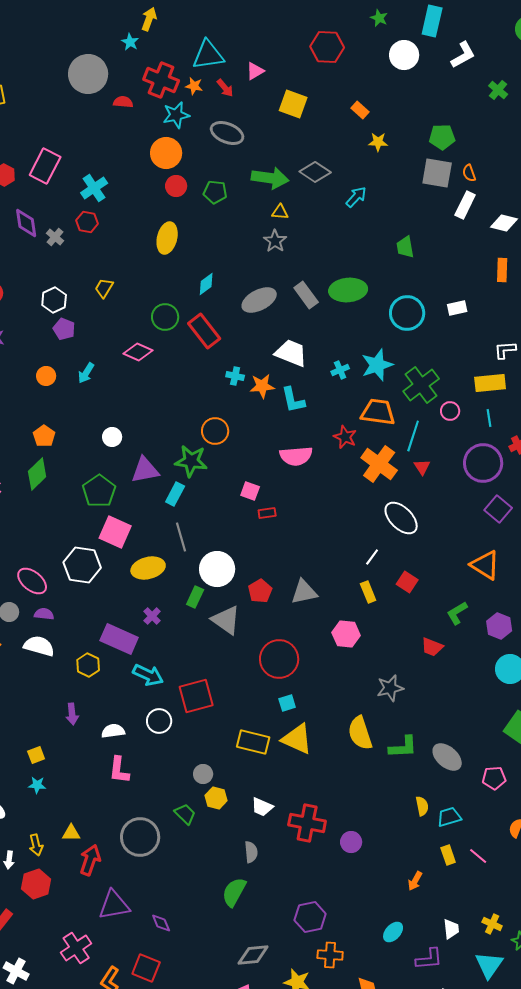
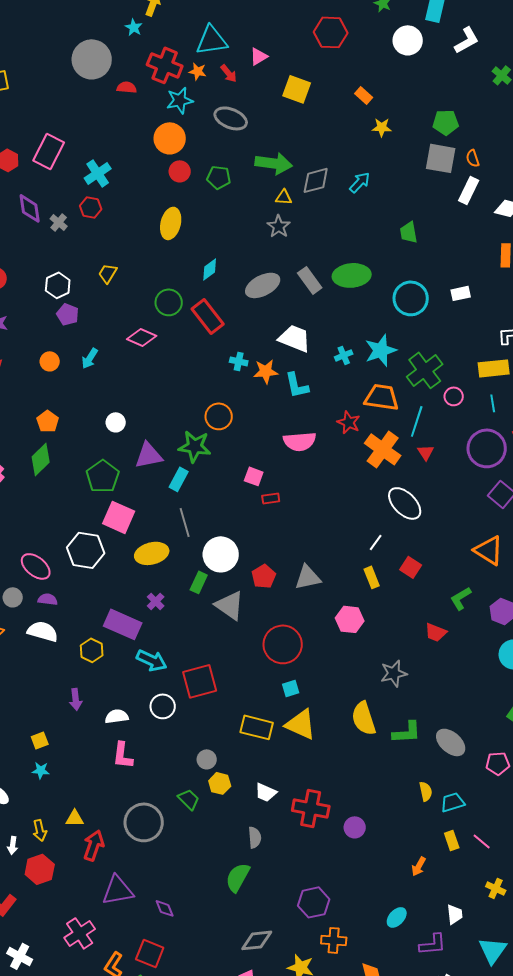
gray diamond: (315, 172) -> (316, 180), moved, turned -48
yellow cross: (492, 924) -> (496, 888), moved

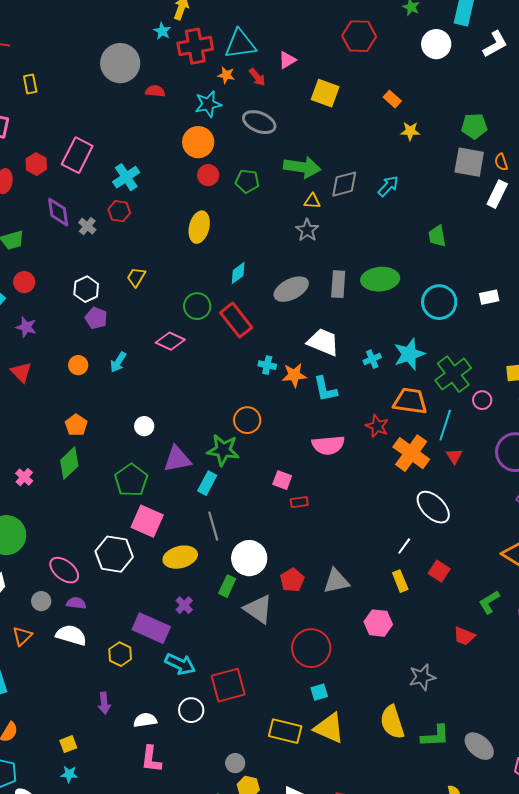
red cross: (165, 65) -> (195, 46), moved, turned -32
gray rectangle: (310, 280) -> (338, 284), turned 40

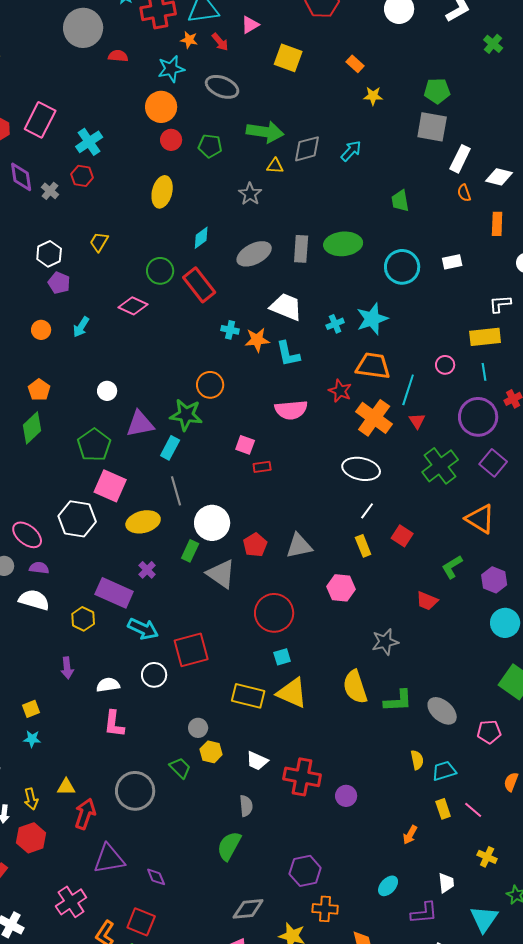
orange semicircle: (501, 162) -> (464, 193), moved
gray star: (307, 230) -> (250, 194), moved
green cross: (453, 374) -> (440, 466), moved
white ellipse: (433, 507) -> (361, 469), moved, turned -33

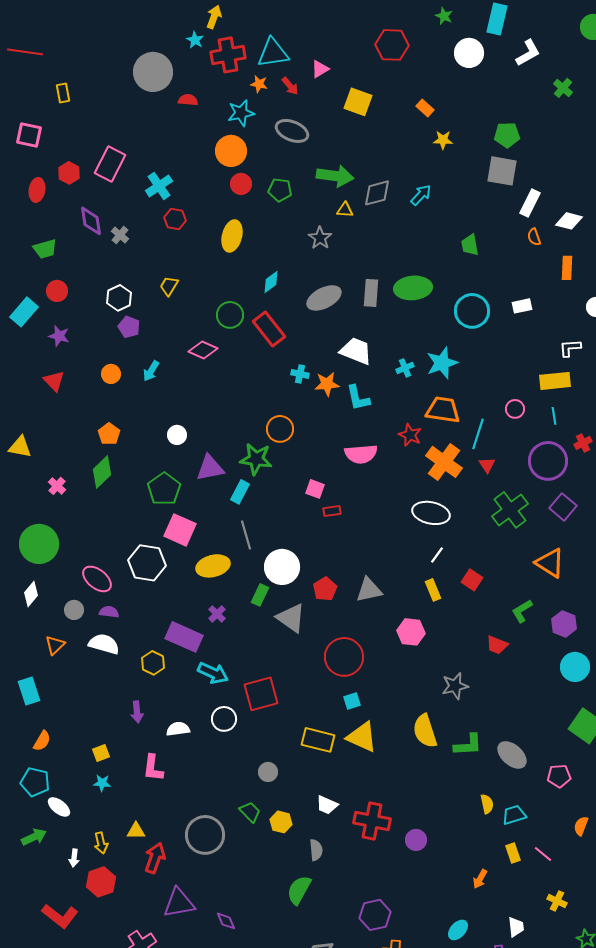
red hexagon: (82, 176) -> (175, 219), moved
pink L-shape: (114, 724) -> (153, 768), moved
yellow hexagon: (211, 752) -> (281, 822), moved

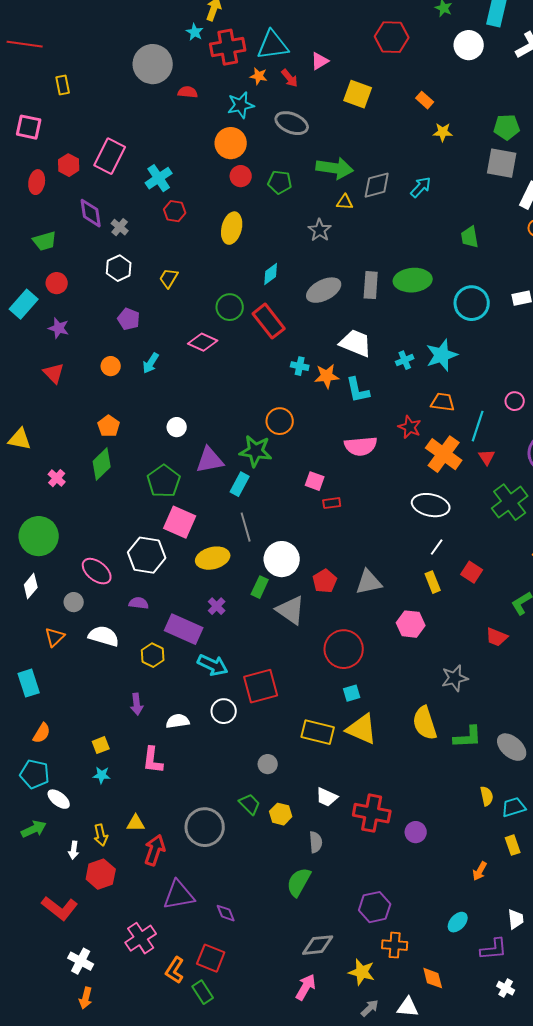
white hexagon: (119, 298) -> (119, 268), moved
orange trapezoid: (443, 410) -> (443, 402), size x0.7
purple semicircle: (109, 612) -> (139, 603), moved

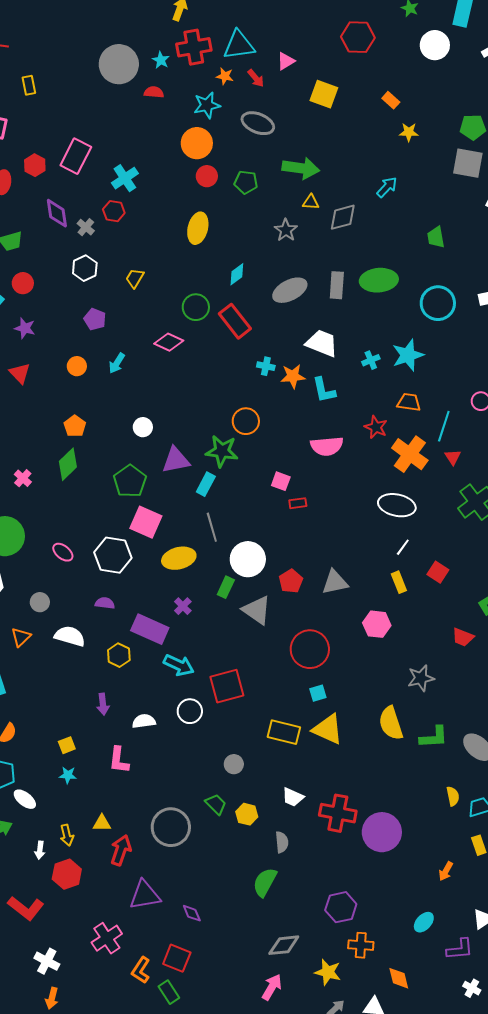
cyan star: (195, 32) -> (161, 60), moved
gray diamond: (377, 185) -> (343, 217), moved
red hexagon: (175, 211) -> (114, 211), moved
pink ellipse: (97, 571) -> (63, 552), moved, size x0.7
purple circle: (416, 832) -> (382, 832), size x1.8

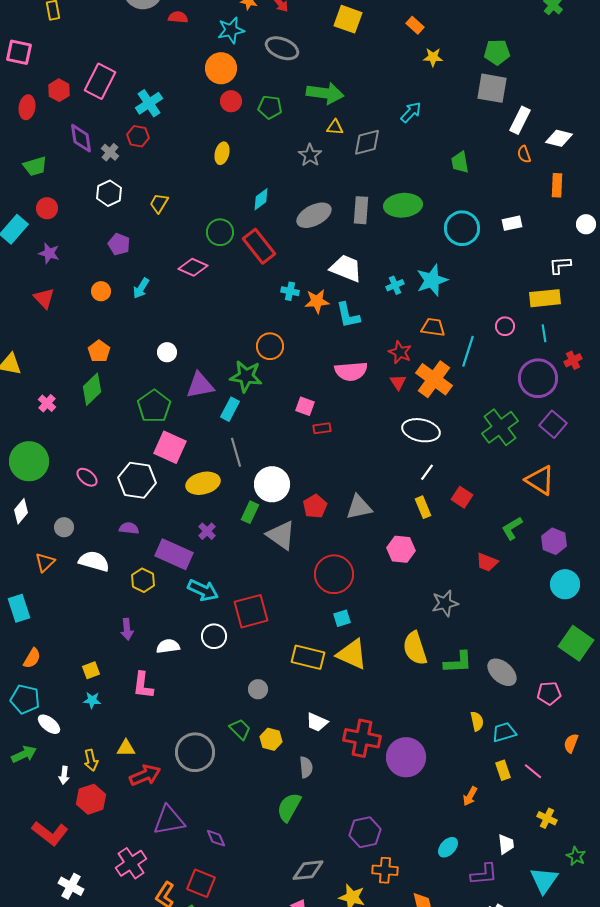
yellow ellipse: (198, 228) -> (222, 153), size x0.7
red triangle: (453, 457) -> (398, 382), moved
red arrow: (121, 850) -> (145, 775), turned 48

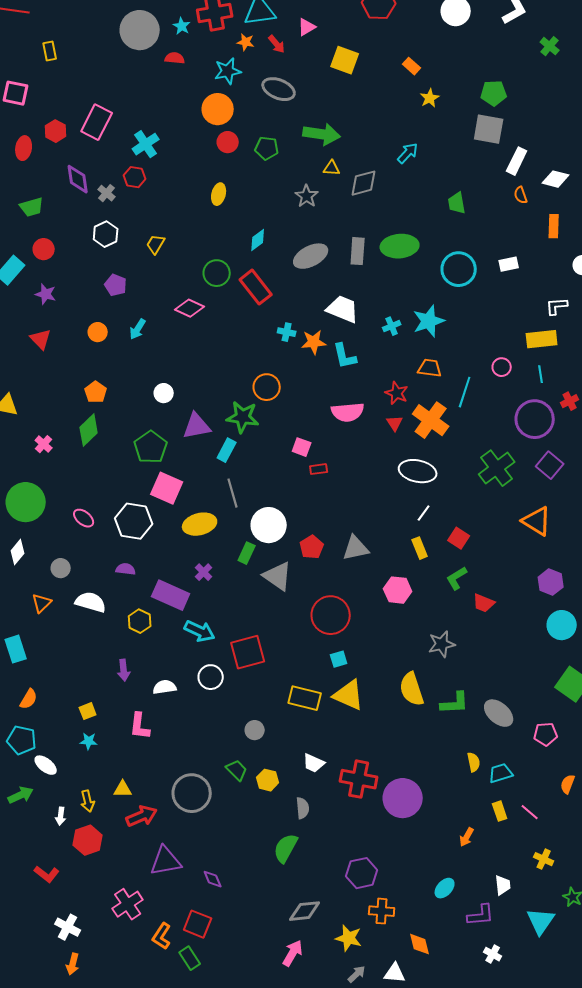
yellow star: (433, 57) -> (430, 98), turned -30
green L-shape: (512, 528) -> (457, 578), moved
red L-shape: (50, 833) -> (47, 874), size x0.7

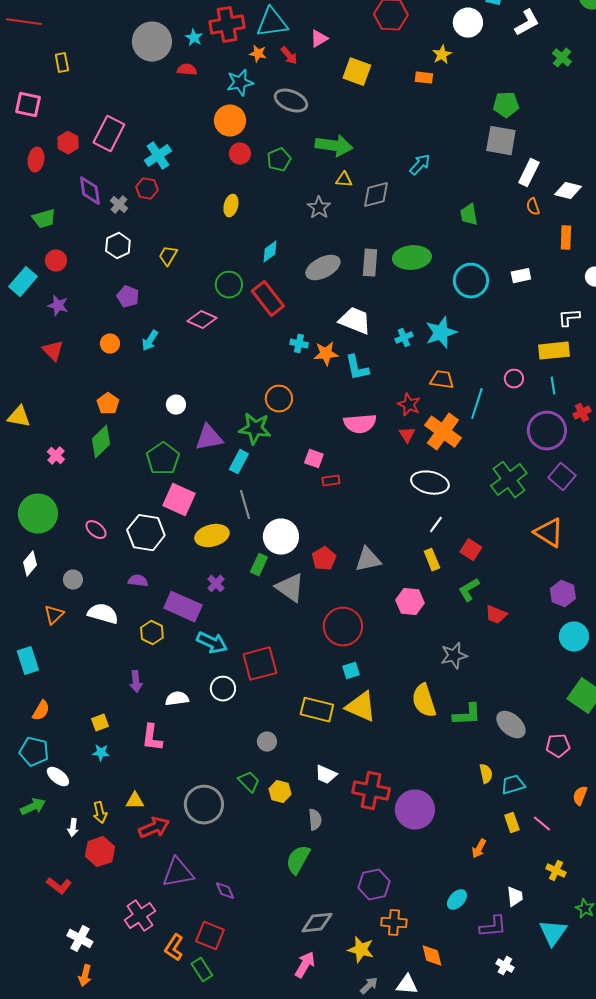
orange rectangle: (412, 66) -> (424, 78), turned -36
yellow star: (430, 98) -> (442, 55), moved
green pentagon: (267, 148) -> (279, 160), turned -30

